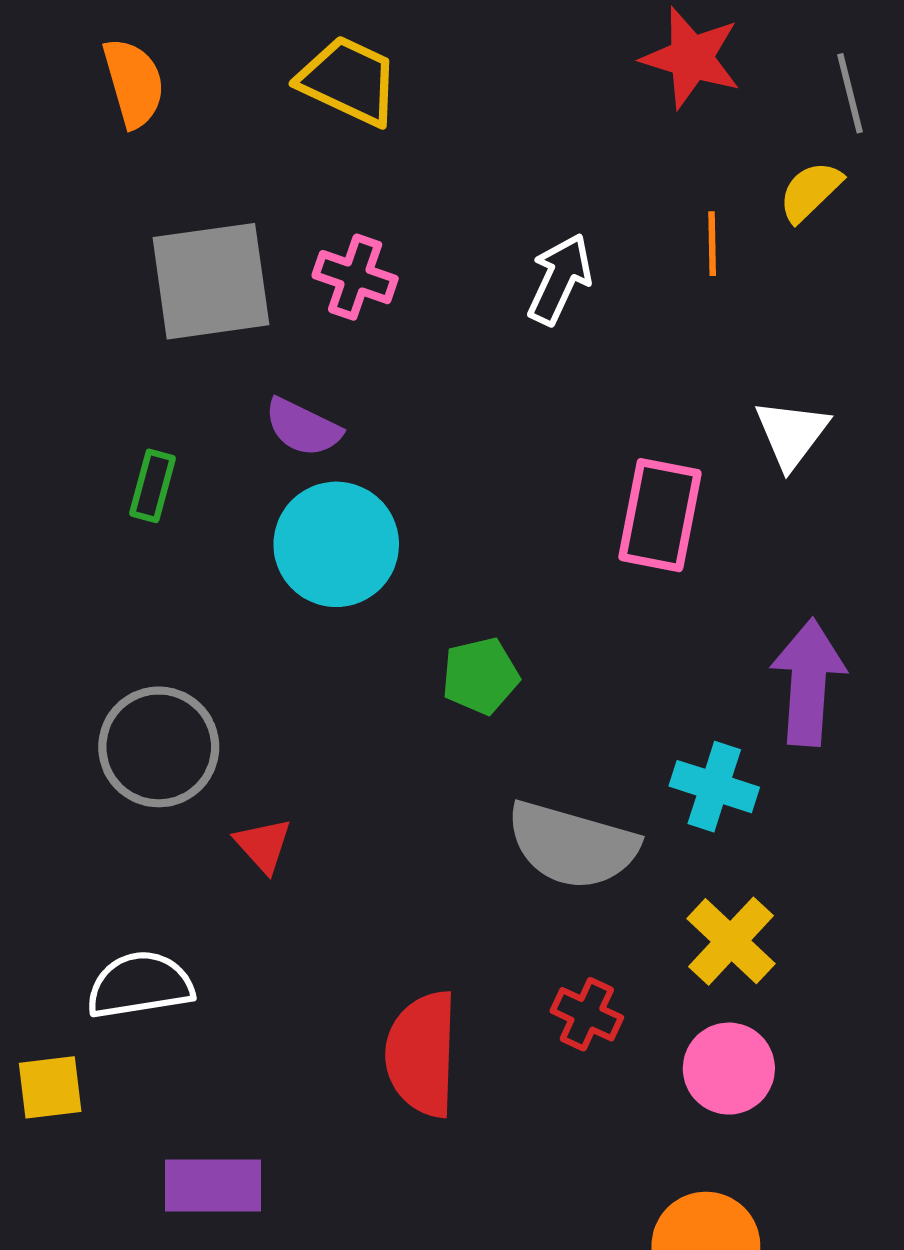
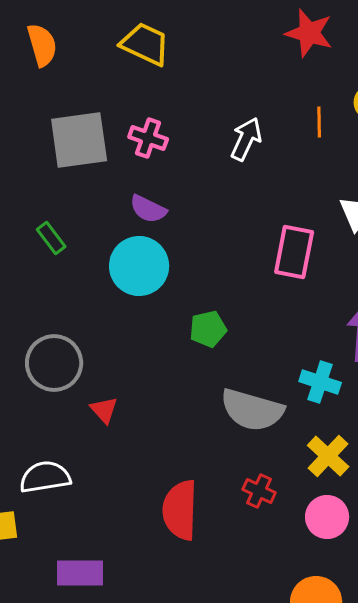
purple semicircle: (303, 427) -> (148, 209), moved
green rectangle: (152, 486) -> (51, 238), turned -52

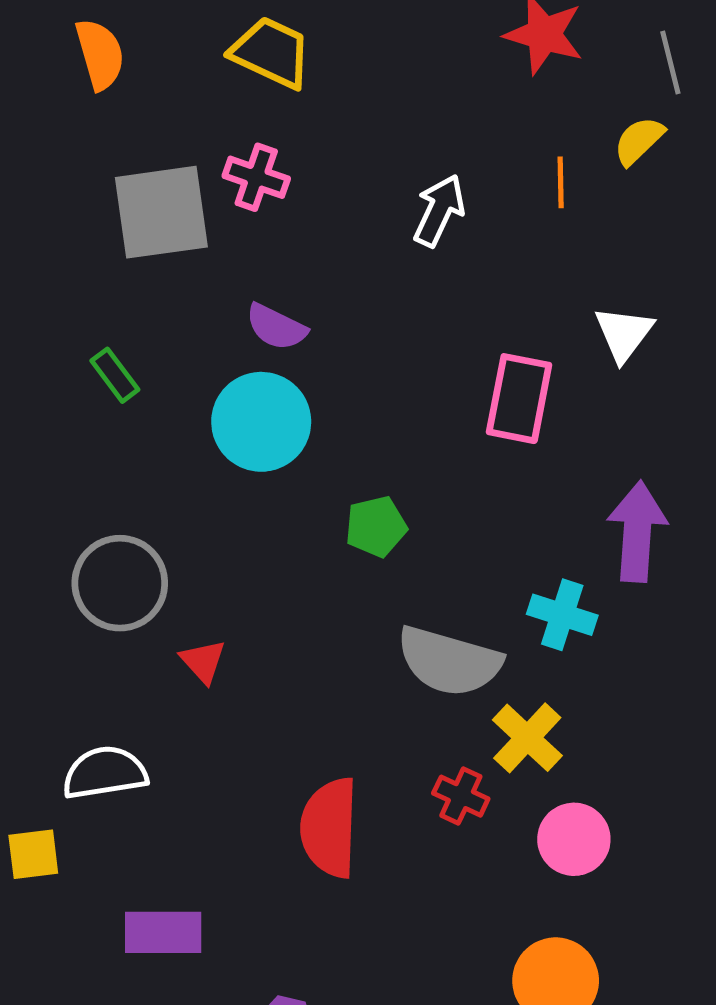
pink cross: (148, 138) -> (256, 177), moved
yellow cross: (328, 456) -> (527, 738), moved

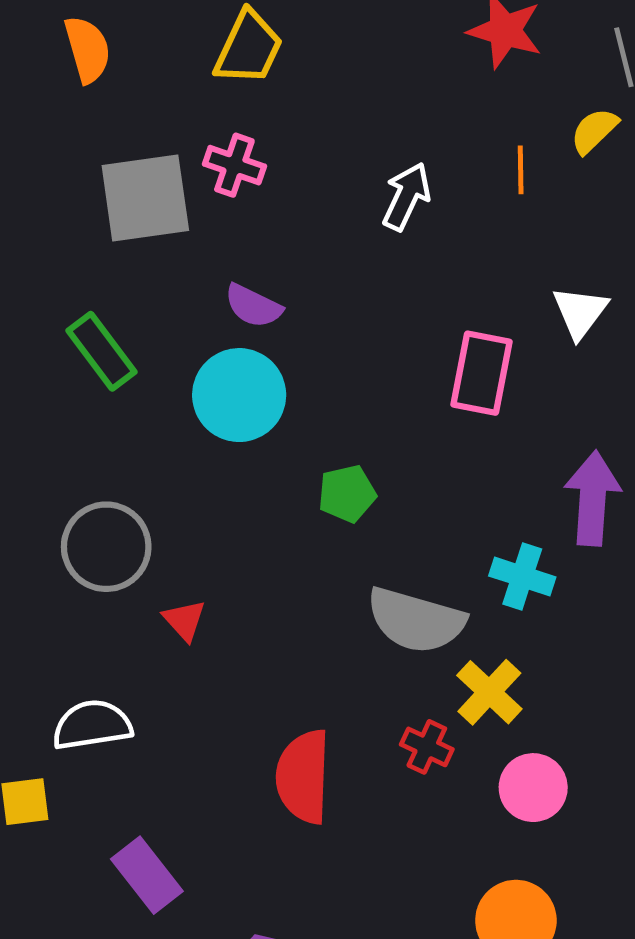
yellow trapezoid: (271, 53) -> (249, 48), turned 90
green rectangle: (115, 375) -> (102, 351), size x1.5
purple rectangle: (163, 932) -> (147, 875), turned 52

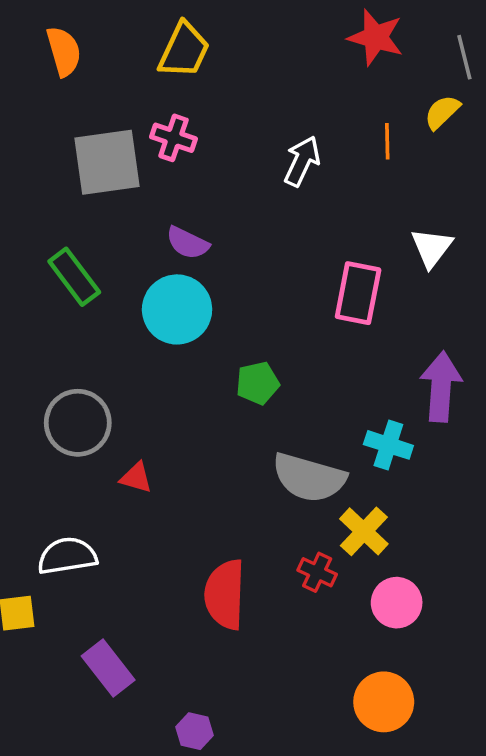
red triangle: (184, 620) -> (136, 478), turned -32

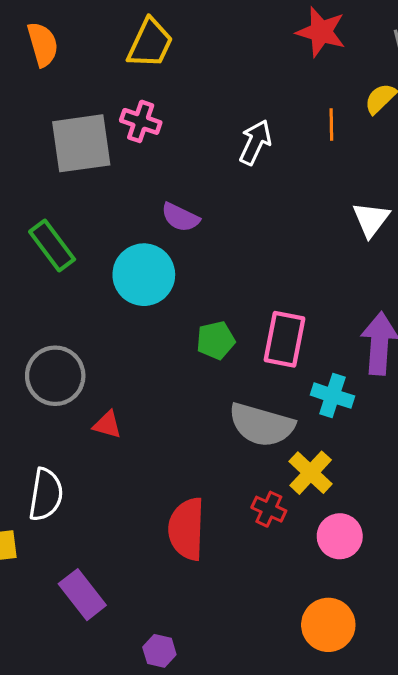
purple semicircle: (188, 243) -> (180, 217), moved
pink rectangle: (358, 293) -> (284, 339), moved
white semicircle: (67, 556) -> (46, 495), turned 108

